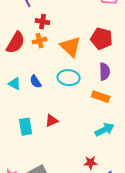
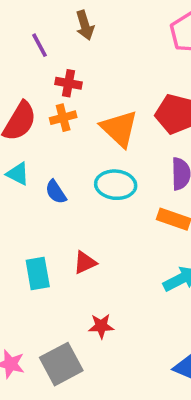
cyan triangle: (15, 84) -> (18, 174), moved
red star: (91, 163) -> (101, 326), moved

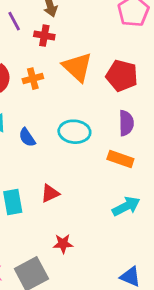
red cross: (69, 83) -> (44, 36), moved
orange triangle: (119, 129) -> (77, 67), moved

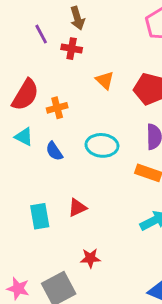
orange triangle: (77, 67) -> (105, 80), size x0.6
orange cross: (33, 79) -> (57, 108), moved

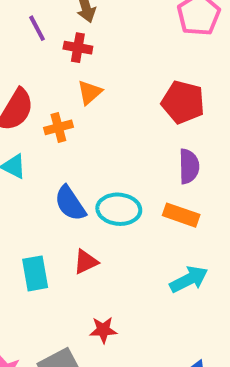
orange triangle: (105, 80) -> (90, 92), moved, turned 36
cyan ellipse: (102, 145) -> (119, 209), moved
blue semicircle: (54, 151) -> (70, 203), moved, size x1.4

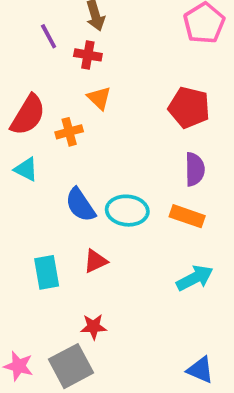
orange triangle: (90, 92) -> (99, 98), turned -35
red star: (103, 330) -> (93, 327), moved

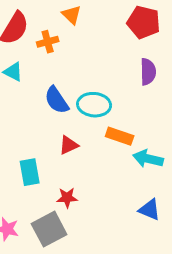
orange rectangle: (187, 216) -> (120, 136), moved
cyan rectangle: (47, 272) -> (30, 172), moved
cyan arrow: (195, 278) -> (148, 159), turned -140
blue triangle: (200, 370) -> (150, 210), moved

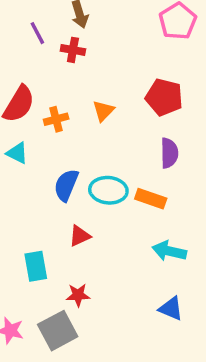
orange triangle: (72, 15) -> (103, 111), moved, turned 30
blue semicircle: (57, 100) -> (66, 185), turned 56
orange rectangle: (120, 136) -> (151, 199), moved

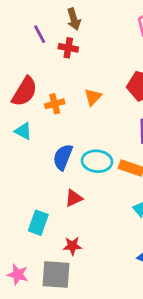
cyan rectangle: (36, 266) -> (38, 223), turned 30
gray square: (58, 331) -> (56, 275), turned 32

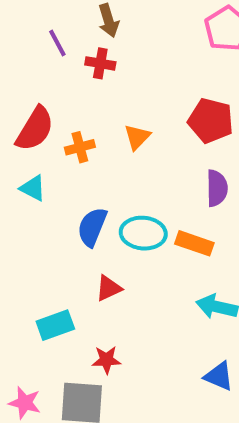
cyan rectangle: (38, 223) -> (55, 325), turned 50

